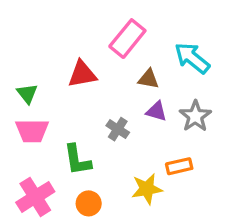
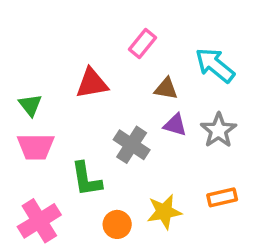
pink rectangle: (127, 39) -> (142, 43), size x0.7
gray cross: (118, 129) -> (132, 145), size x1.4
orange rectangle: (179, 166) -> (222, 197), moved
orange circle: (89, 203) -> (117, 224), moved

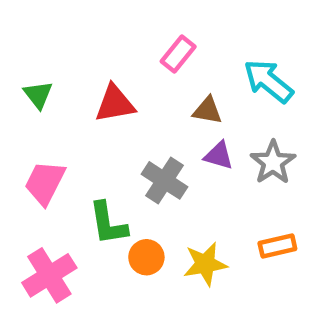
green triangle: (30, 105) -> (38, 95), moved
pink trapezoid: (36, 147) -> (45, 183), turned 117
orange circle: (117, 224) -> (146, 257), moved

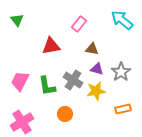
cyan arrow: (268, 81) -> (122, 20), moved
green triangle: (38, 95) -> (17, 20), moved
green L-shape: (108, 223) -> (47, 86), moved
yellow star: (205, 264) -> (96, 91), moved

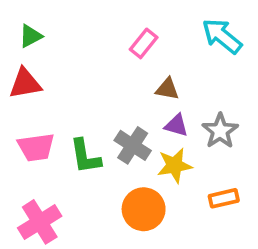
green triangle: (17, 20) -> (31, 36), turned 40
red triangle: (51, 46) -> (25, 83), moved
pink trapezoid: (20, 81) -> (36, 147), turned -125
orange circle: (65, 114) -> (144, 209), moved, size x1.5

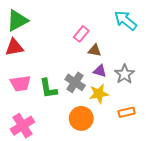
green triangle: (31, 36) -> (17, 21), size x1.6
pink rectangle: (144, 43) -> (81, 34), moved

